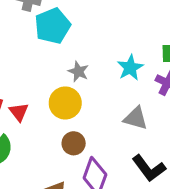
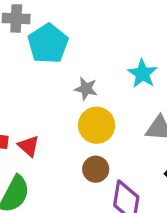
yellow circle: (65, 103) -> (97, 125), moved

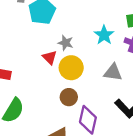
red triangle: (29, 146) -> (50, 57), moved

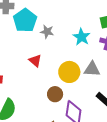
gray star: (66, 43) -> (47, 32), moved
yellow circle: (71, 68) -> (69, 72), moved

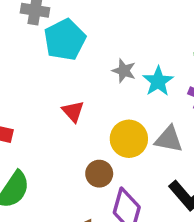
gray star: (47, 32) -> (124, 71), moved

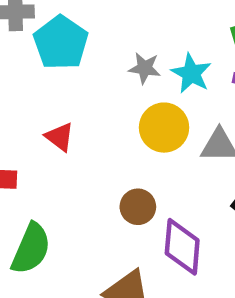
red triangle: (73, 111) -> (60, 137), moved
yellow circle: (129, 139) -> (164, 128), moved

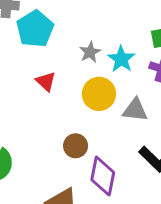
gray star: (145, 68) -> (90, 52), turned 30
red triangle: (60, 137) -> (46, 81), moved

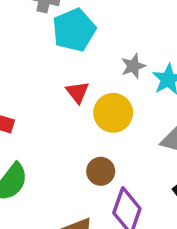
yellow circle: (99, 94) -> (113, 113), moved

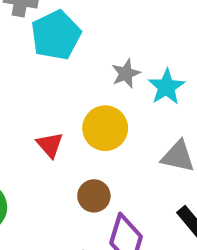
red triangle: (77, 92) -> (50, 145), moved

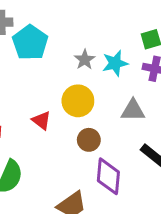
cyan star: (166, 87) -> (115, 63), turned 30
brown circle: (94, 196) -> (89, 140), moved

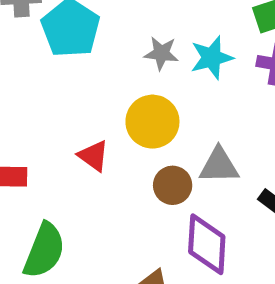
gray star: (85, 60) -> (161, 53), turned -30
gray triangle: (133, 110) -> (219, 165), moved

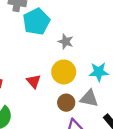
gray star: (161, 53) -> (66, 42), moved
cyan star: (212, 58) -> (99, 72), moved

